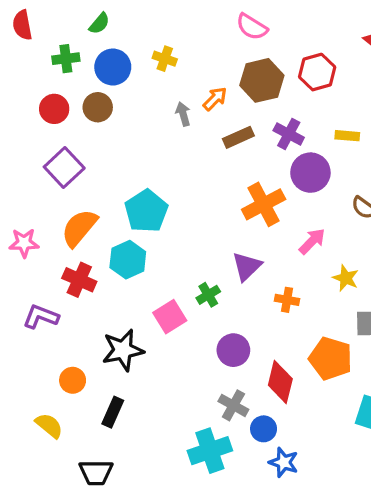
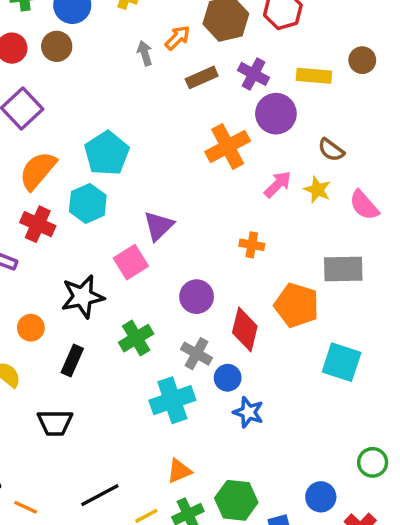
yellow rectangle: (347, 136) -> (314, 76), size x1.4
purple triangle: (247, 266) -> (159, 226), moved
yellow star: (346, 278) -> (317, 190), moved
green cross: (208, 295) -> (136, 338), moved, size x1.4

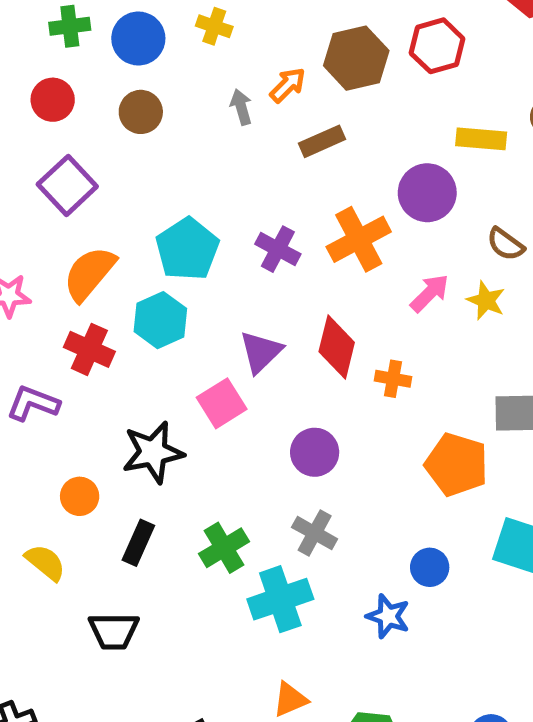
brown circle: (57, 46) -> (141, 112), moved
purple cross: (253, 74) -> (278, 249), moved
red diamond: (245, 329) -> (337, 347), moved
green cross: (136, 338) -> (224, 548), moved
blue circle: (228, 378) -> (430, 567), moved

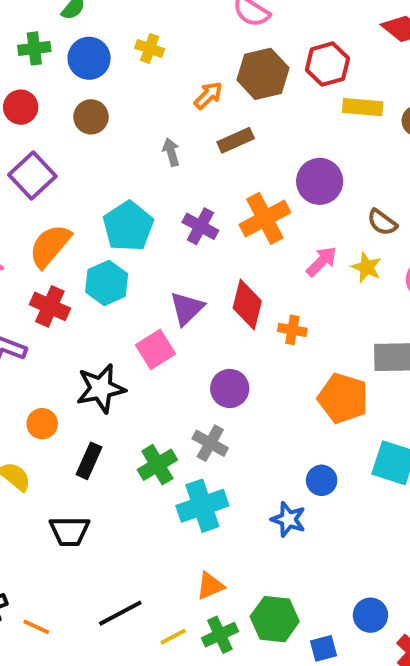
gray arrow: (241, 107) -> (171, 152), moved
yellow rectangle: (481, 139) -> (363, 107), moved
gray cross: (315, 533) -> (210, 443), moved

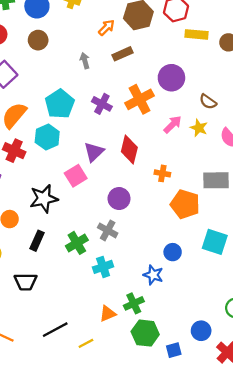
orange cross: (292, 330) -> (162, 173), moved
cyan cross: (202, 506) -> (103, 267), size x0.7
green cross: (220, 635) -> (134, 303), moved

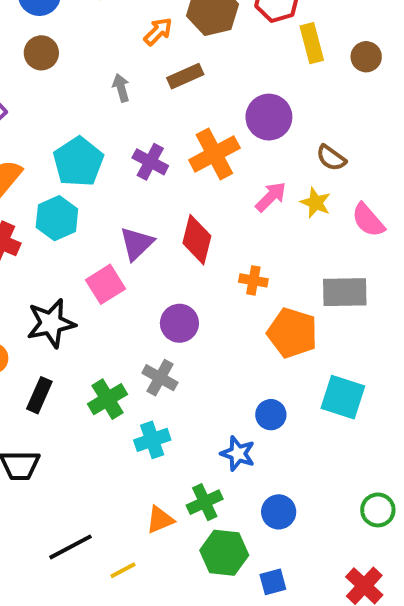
yellow rectangle: (197, 34) -> (312, 43), turned 70
blue circle: (201, 331) -> (279, 512), moved

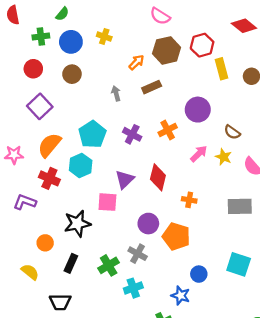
orange cross: (214, 154) -> (168, 130), size x0.7
pink square: (106, 284) -> (107, 202), turned 36
orange pentagon: (292, 333) -> (176, 236), moved

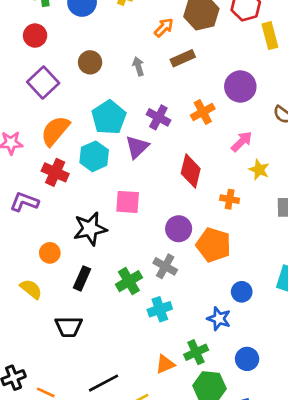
brown circle: (72, 74) -> (90, 62), moved
yellow star: (224, 157) -> (259, 170), moved
purple triangle: (125, 179) -> (137, 147), moved

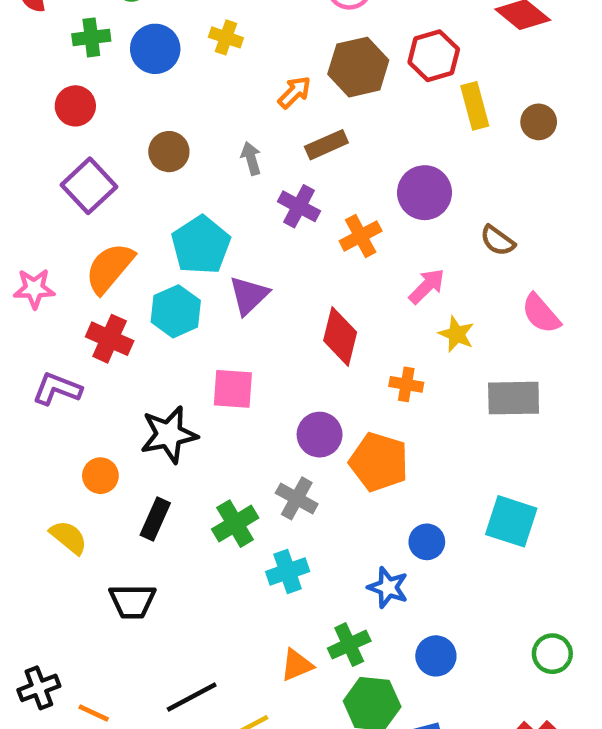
purple cross: (158, 117) -> (299, 206), moved

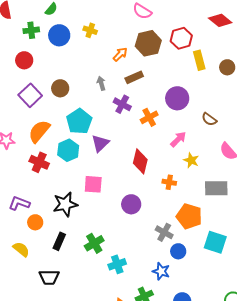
brown circle: (169, 152) -> (60, 88), moved
purple L-shape: (57, 389) -> (19, 203), moved
orange pentagon: (379, 462) -> (189, 216), moved
gray cross: (297, 498) -> (164, 232), moved

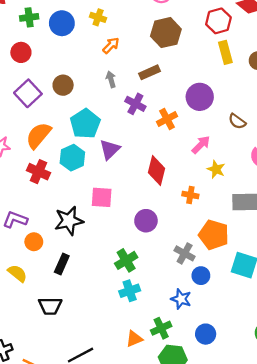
red hexagon: (181, 38) -> (218, 21), moved
orange arrow: (120, 54) -> (111, 45), moved
green cross: (94, 243) -> (126, 260), moved

